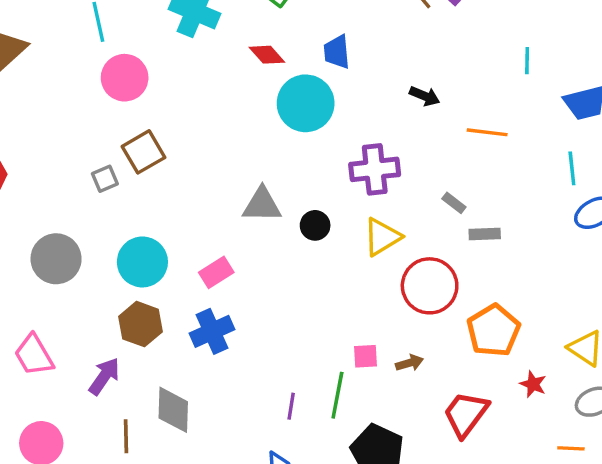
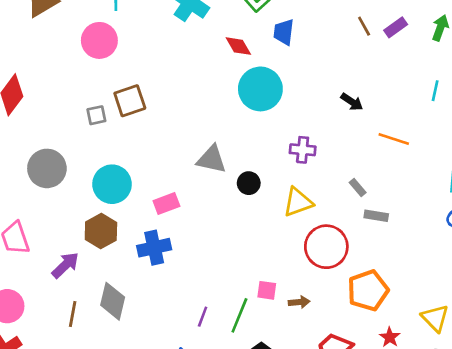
blue trapezoid: (337, 52) -> (284, 32), moved
pink circle: (125, 78) -> (99, 40), moved
purple cross: (375, 169) -> (303, 150), size x0.7

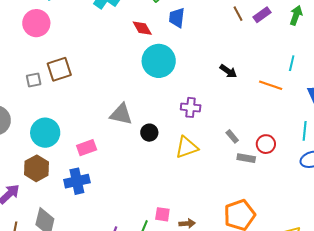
orange line: (394, 139) -> (271, 85), moved
red circle: (326, 247) -> (266, 144), moved, size x0.6

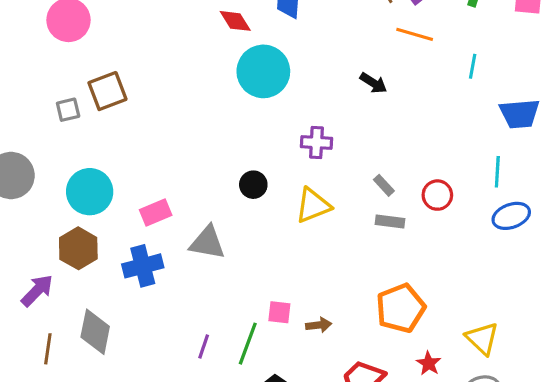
orange line: (271, 85) -> (415, 34), moved
gray triangle: (121, 114) -> (207, 243), moved
gray rectangle: (246, 158) -> (390, 222), moved

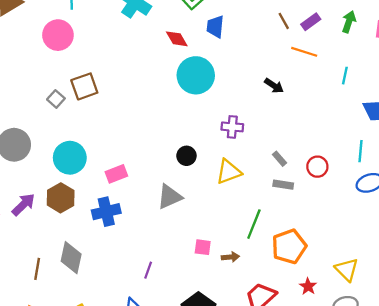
gray square: (68, 110) -> (56, 99), turned -36
gray triangle: (207, 243) -> (170, 197), moved, turned -36
purple arrow: (37, 291) -> (23, 205), moved
green line: (248, 344) -> (254, 224), moved

